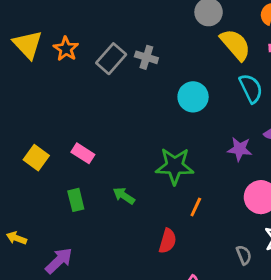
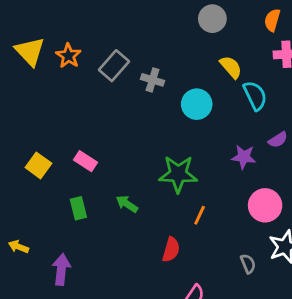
yellow semicircle: (235, 45) -> (231, 67), moved, size x0.7
gray cross: (146, 57) -> (152, 80), moved
purple arrow: (59, 261) -> (61, 269), turned -40

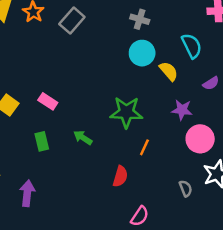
yellow semicircle: (231, 67) -> (169, 71), moved
gray cross: (152, 80) -> (140, 19), moved
purple star: (244, 157) -> (182, 110), moved

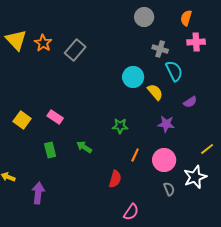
gray cross: (140, 19) -> (160, 49), moved
green star: (126, 112) -> (120, 126), size x0.6
pink circle: (200, 139) -> (164, 160), moved

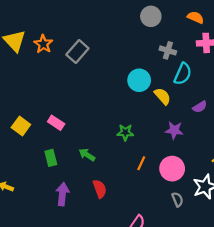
orange semicircle: (186, 18) -> (196, 17), turned 98
cyan semicircle: (174, 71) -> (183, 74), turned 50
red semicircle: (115, 179) -> (100, 189), moved, turned -36
purple arrow: (38, 193) -> (62, 194), moved

